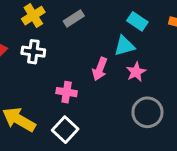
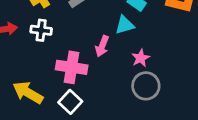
pink star: (136, 72) -> (141, 58), moved
pink cross: (67, 92) -> (72, 67), size x1.6

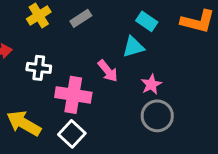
white cross: (41, 30) -> (39, 68), moved
pink arrow: (102, 46) -> (108, 71), turned -60

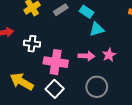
cyan rectangle: (147, 21) -> (86, 12), moved
pink arrow: (108, 71) -> (86, 56), moved, turned -49
gray circle: (157, 116) -> (97, 87), moved

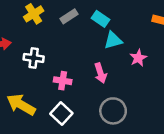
pink star: (109, 55) -> (138, 58), moved
pink arrow: (86, 56) -> (100, 73), turned 70
pink cross: (56, 62) -> (63, 81), size x0.6

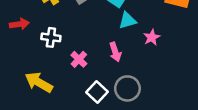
pink cross: (63, 81) -> (79, 59), turned 35
white square: (61, 113) -> (97, 92), moved

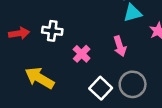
red arrow: (19, 24) -> (19, 33), moved

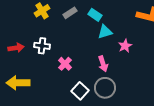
pink arrow: (120, 46) -> (103, 64), moved
yellow arrow: (39, 78) -> (18, 83), moved, turned -30

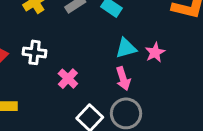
cyan triangle: (105, 32) -> (126, 48), moved

